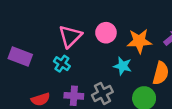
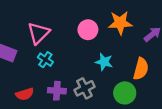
pink triangle: (70, 36) -> (38, 33), moved
orange star: (139, 41) -> (120, 23), moved

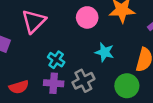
cyan cross: (45, 60) -> (56, 60), moved

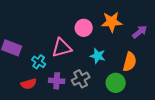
pink triangle: (34, 21) -> (62, 48), moved, turned 30
cyan cross: (56, 60) -> (39, 62), moved

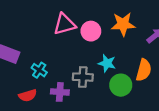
pink triangle: (62, 48) -> (64, 24), moved
gray cross: (81, 79) -> (83, 77), moved, turned 30
green circle: (116, 83) -> (121, 85), moved

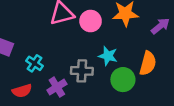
purple cross: (60, 92) -> (57, 87), turned -36

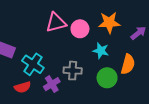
cyan star: (108, 56) -> (101, 51), moved
cyan cross: (34, 63) -> (33, 64), size x1.5

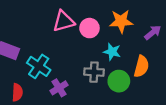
gray cross: (73, 71) -> (94, 72), moved
red semicircle: (23, 87) -> (17, 92), moved, turned -70

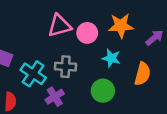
gray cross: (94, 72) -> (66, 67), moved
green circle: (119, 81) -> (103, 91), moved

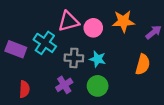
cyan star: (111, 58) -> (98, 59), moved
cyan cross: (33, 74) -> (45, 43), moved
green circle: (103, 91) -> (98, 86), moved

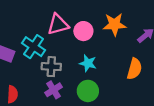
gray cross: (74, 58) -> (51, 67), moved

